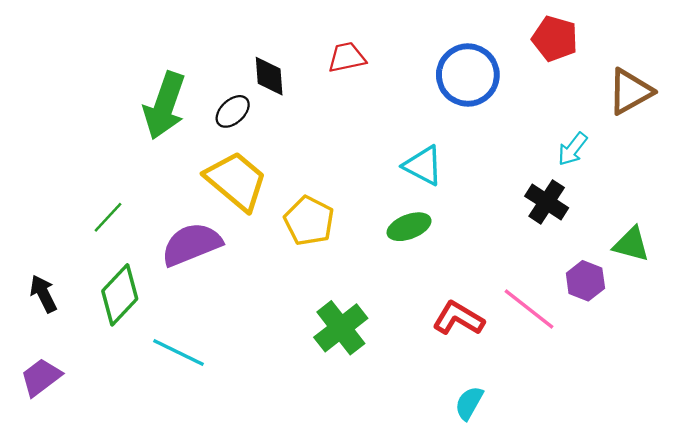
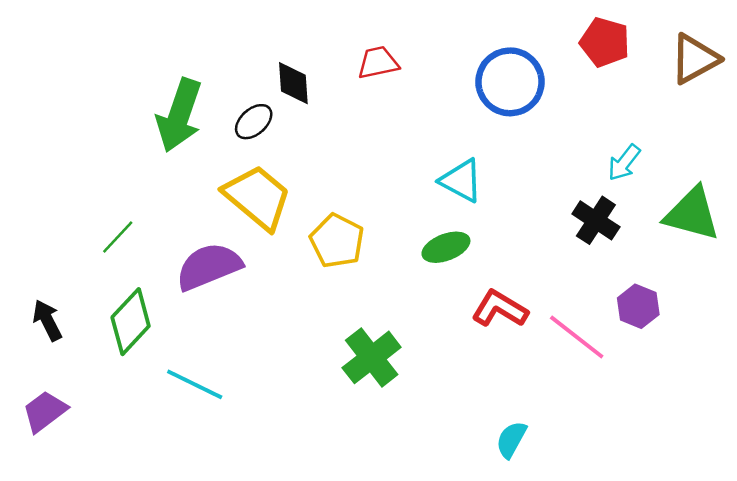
brown triangle: (630, 91) -> (695, 59), moved
green triangle: (631, 244) -> (692, 214), moved, size x1.4
red L-shape: (458, 318) -> (500, 309), moved

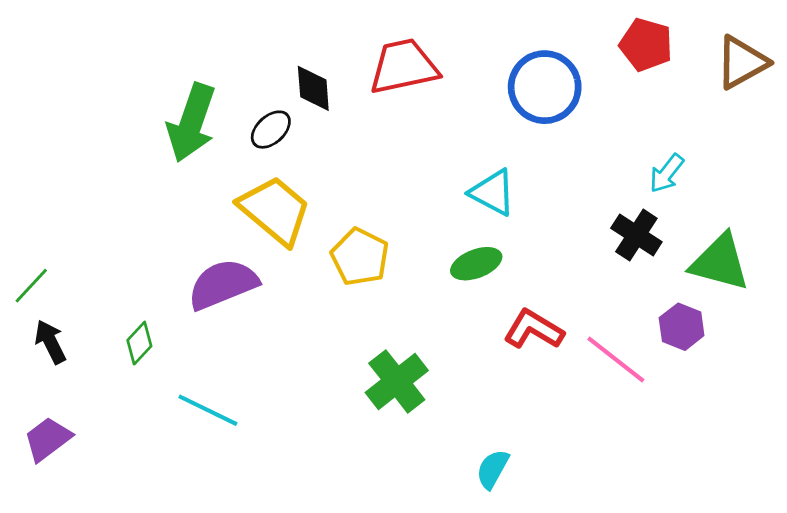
red trapezoid: (378, 63) -> (404, 67), size x1.6
green triangle: (692, 214) -> (720, 262), moved
green line: (118, 237) -> (31, 286), moved
green diamond: (131, 322) -> (139, 343), size x0.6
cyan semicircle: (511, 440) -> (493, 469), moved

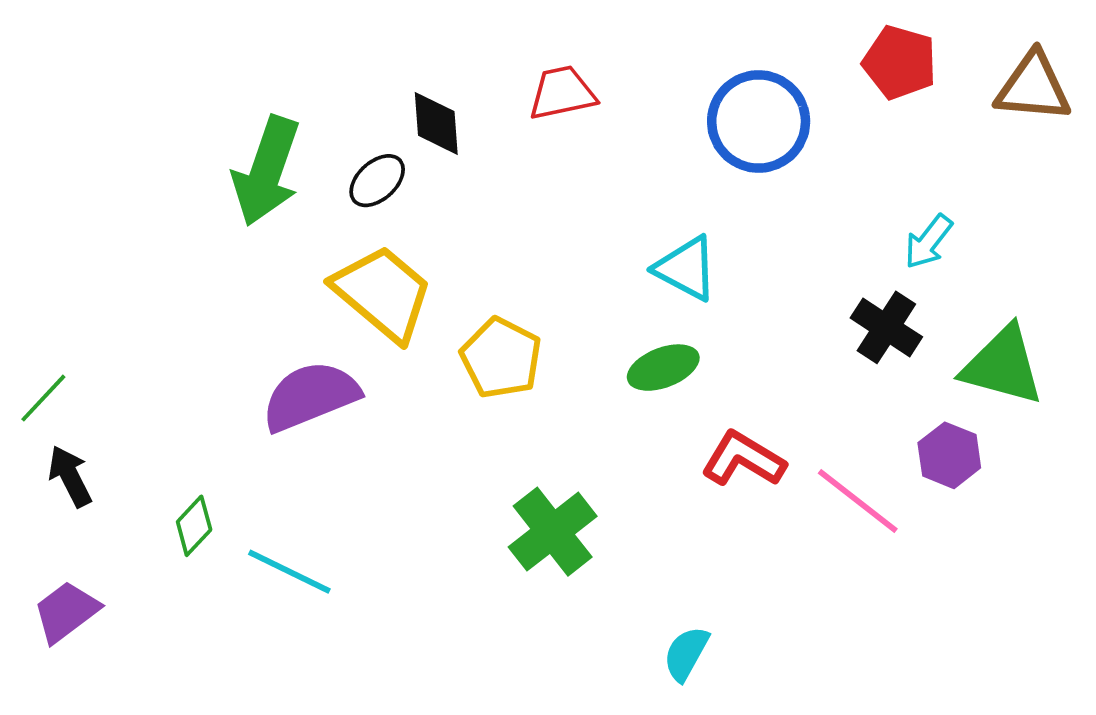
brown triangle: (742, 62) -> (1033, 87), turned 34
red trapezoid: (404, 67) -> (562, 93), size x0.7
green diamond: (139, 343) -> (194, 526), moved

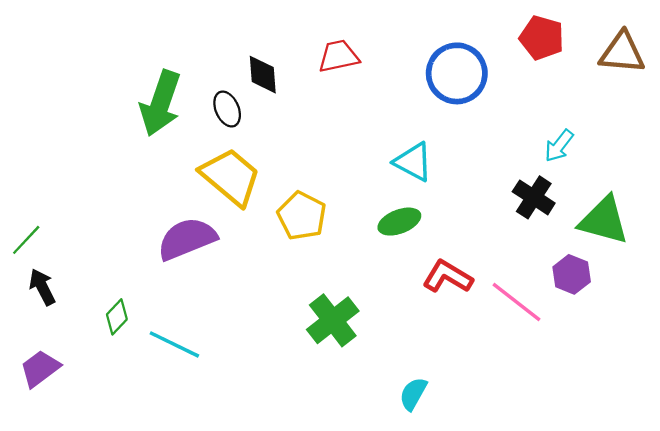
black ellipse: (377, 181) -> (227, 109), turned -72

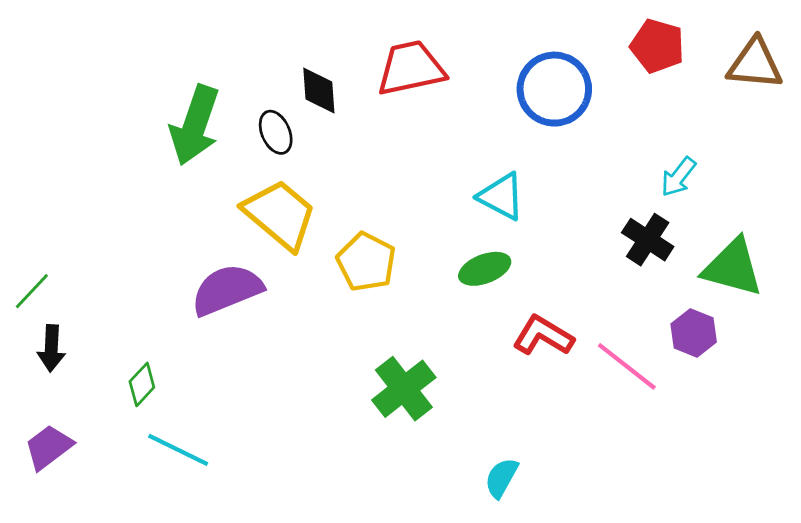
red trapezoid: (339, 56) -> (411, 68), size x1.4
black arrow: (42, 287) -> (51, 348), turned -150
cyan line: (174, 344) -> (178, 450), moved

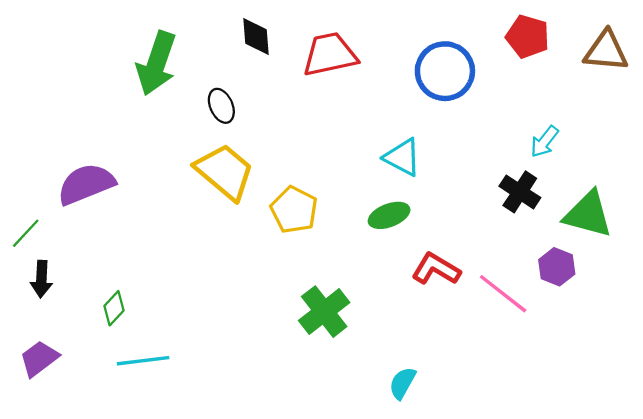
black diamond: (319, 90) -> (256, 37), moved
green arrow: (195, 125) -> (157, 63), moved
purple semicircle: (227, 290) -> (86, 184), moved
cyan line: (178, 450) -> (143, 361), turned -33

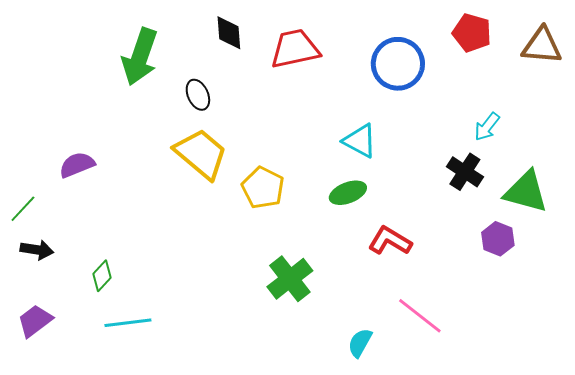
purple semicircle: (86, 184) -> (77, 165), size x0.7
black arrow: (41, 279) -> (37, 250), turned -84
pink line: (503, 294) -> (420, 316), moved

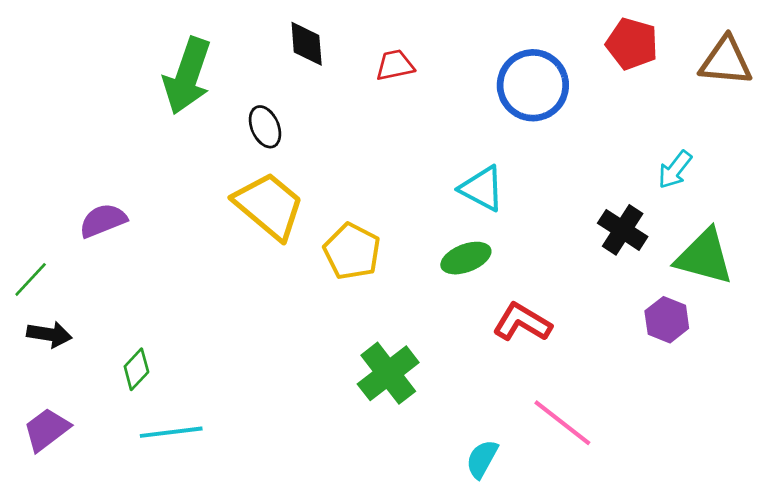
red trapezoid: (295, 49) -> (395, 65), size x0.6
cyan arrow: (487, 127) -> (675, 170), moved

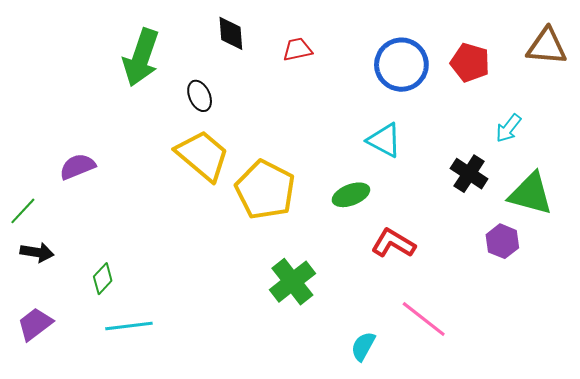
red pentagon: (632, 44) -> (470, 63), moved
cyan triangle: (482, 188) -> (384, 140), moved
yellow pentagon: (352, 251) -> (265, 190), size x1.4

